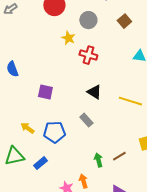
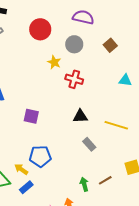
black triangle: (94, 92) -> (80, 116), turned -35
gray rectangle: (86, 120) -> (89, 144), moved
yellow arrow: (27, 128) -> (21, 169), moved

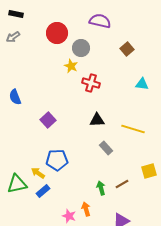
gray circle: (74, 44) -> (81, 48), moved
purple square: (31, 116) -> (48, 120), turned 35

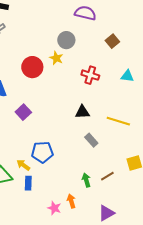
red circle: (57, 33) -> (32, 67), moved
red cross: (91, 83) -> (90, 75), moved
purple square: (48, 120) -> (23, 112), moved
blue rectangle: (43, 191) -> (28, 183), turned -48

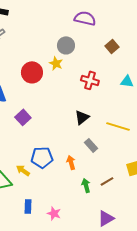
black triangle: (82, 112) -> (82, 117), turned -35
blue rectangle: (28, 183) -> (28, 206), moved
orange arrow: (71, 201) -> (71, 162), moved

